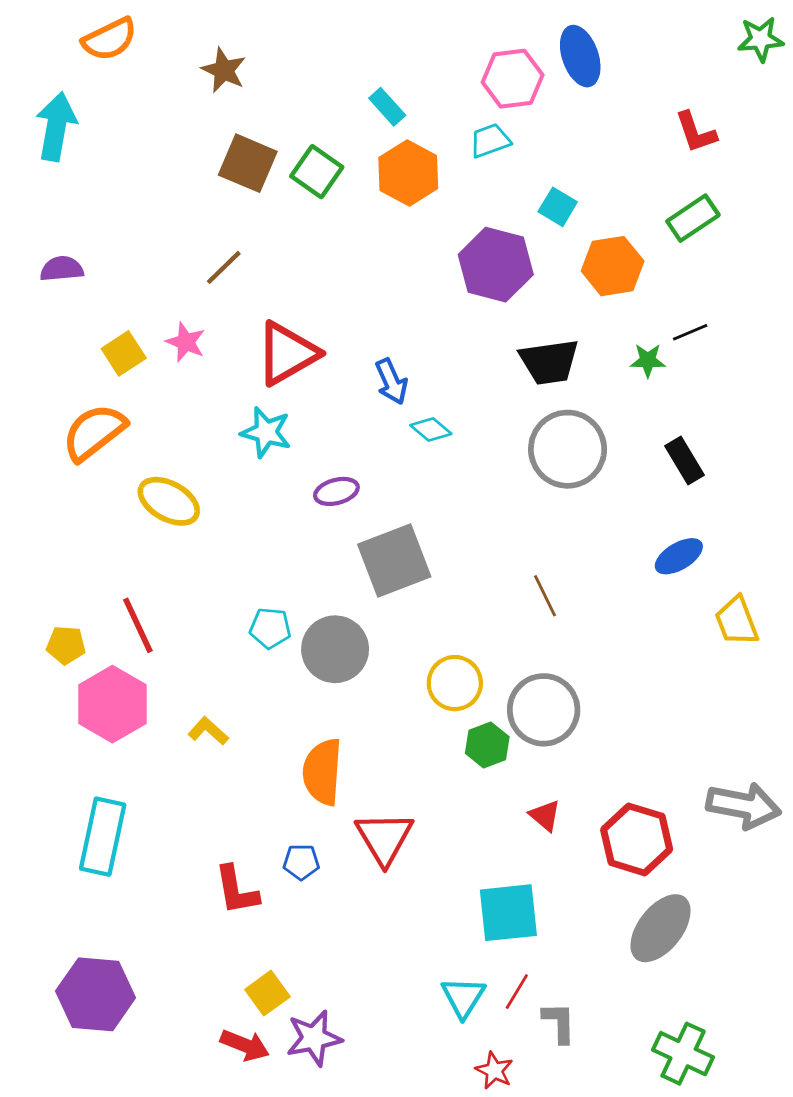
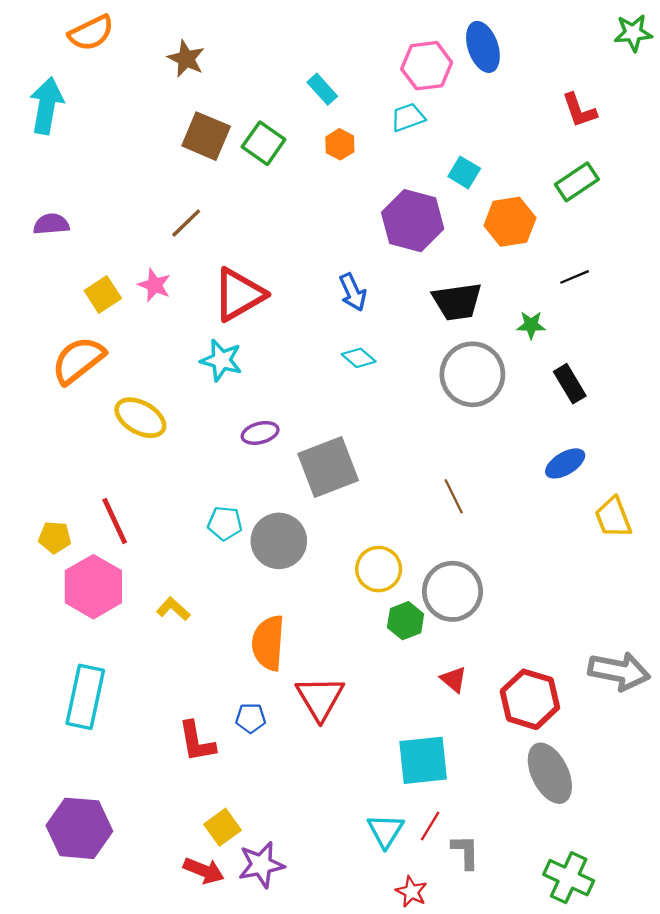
orange hexagon: (408, 173) -> (340, 144), size x0.6
green star: (648, 360) -> (531, 325), moved
blue arrow: (391, 382) -> (353, 292), moved
purple ellipse: (336, 491) -> (260, 433), moved
gray ellipse: (661, 928) -> (550, 773), turned -64

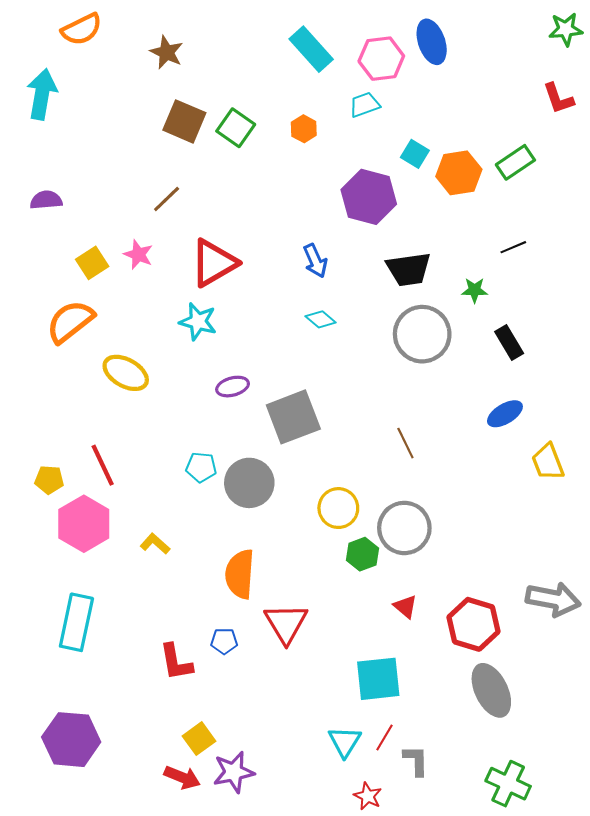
cyan rectangle: (322, 89) -> (311, 49), moved, size x1.6
red L-shape: (579, 110) -> (558, 98), moved
orange hexagon: (510, 222) -> (459, 173), moved

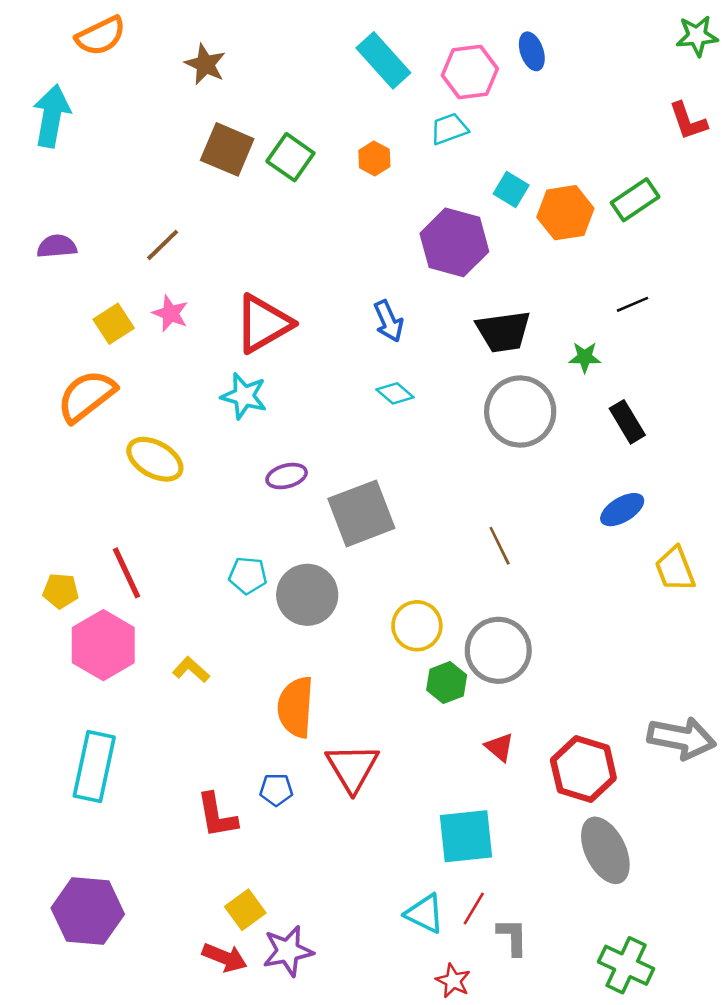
blue ellipse: (432, 42) -> (532, 51), size x0.7
brown line: (167, 199) -> (163, 245), moved
cyan triangle: (345, 742) -> (425, 914), turned -36

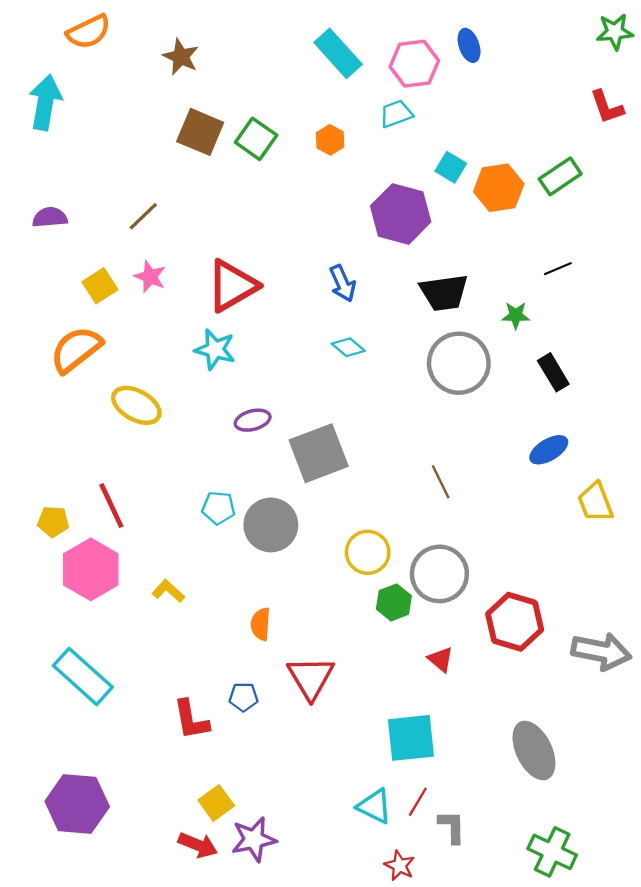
orange semicircle: (296, 707) -> (261, 624), size x0.6
cyan rectangle: (94, 766) -> (83, 676), turned -60
red hexagon: (583, 769) -> (515, 622), moved

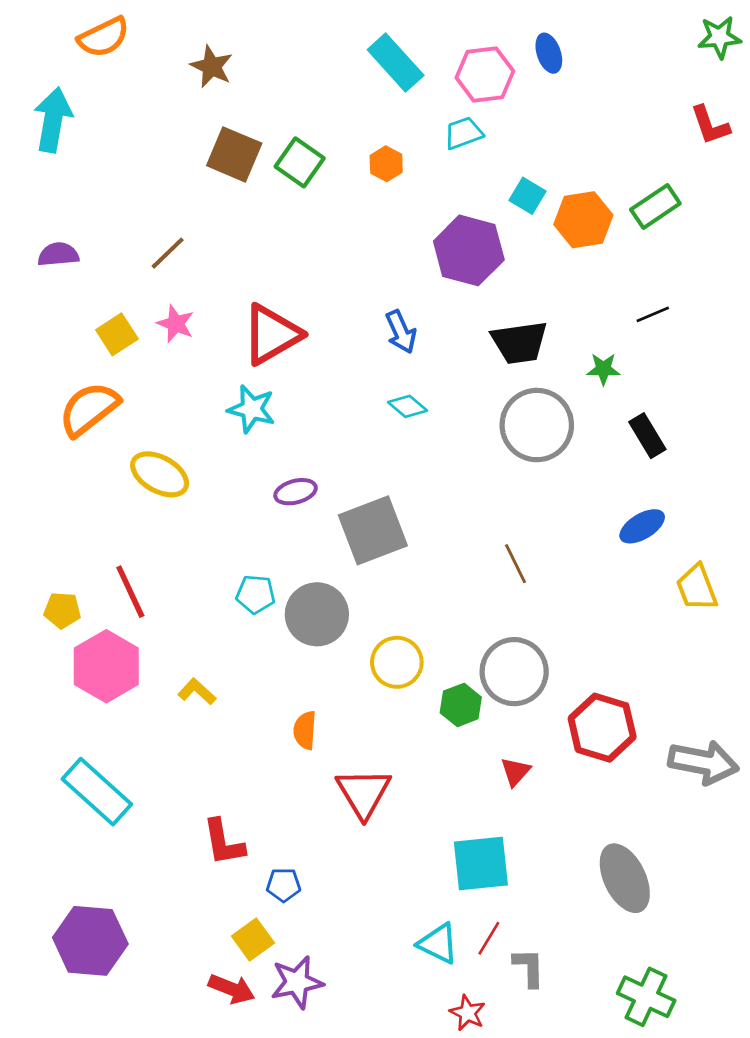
yellow circle: (368, 552) -> (397, 662), moved
red triangle: (441, 659) -> (515, 772), turned 32
blue pentagon: (243, 697) -> (284, 885), moved

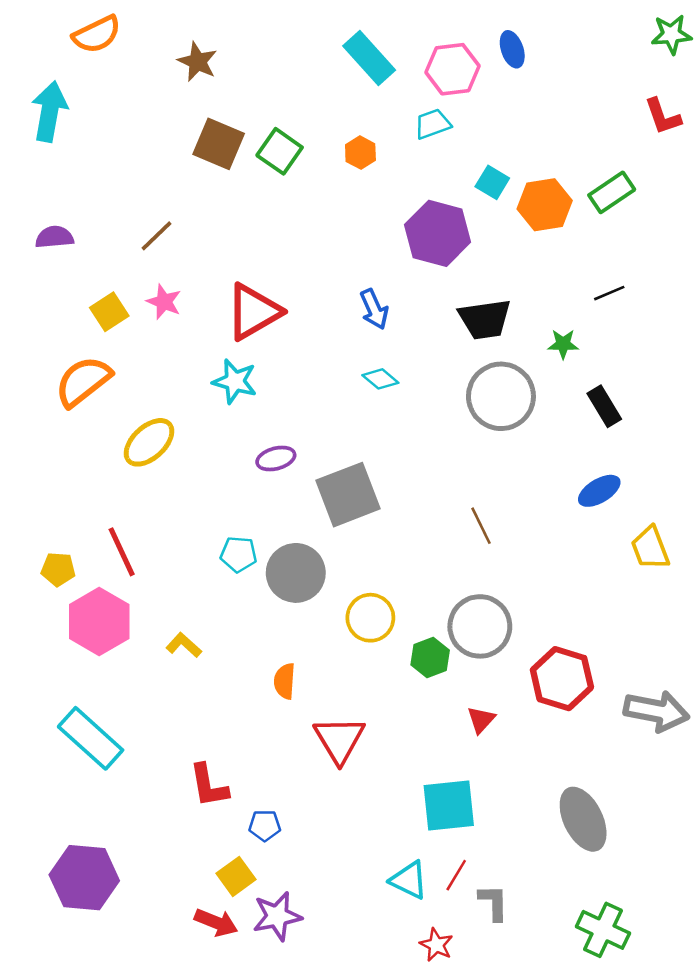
yellow ellipse: (160, 474) -> (149, 442), turned -72

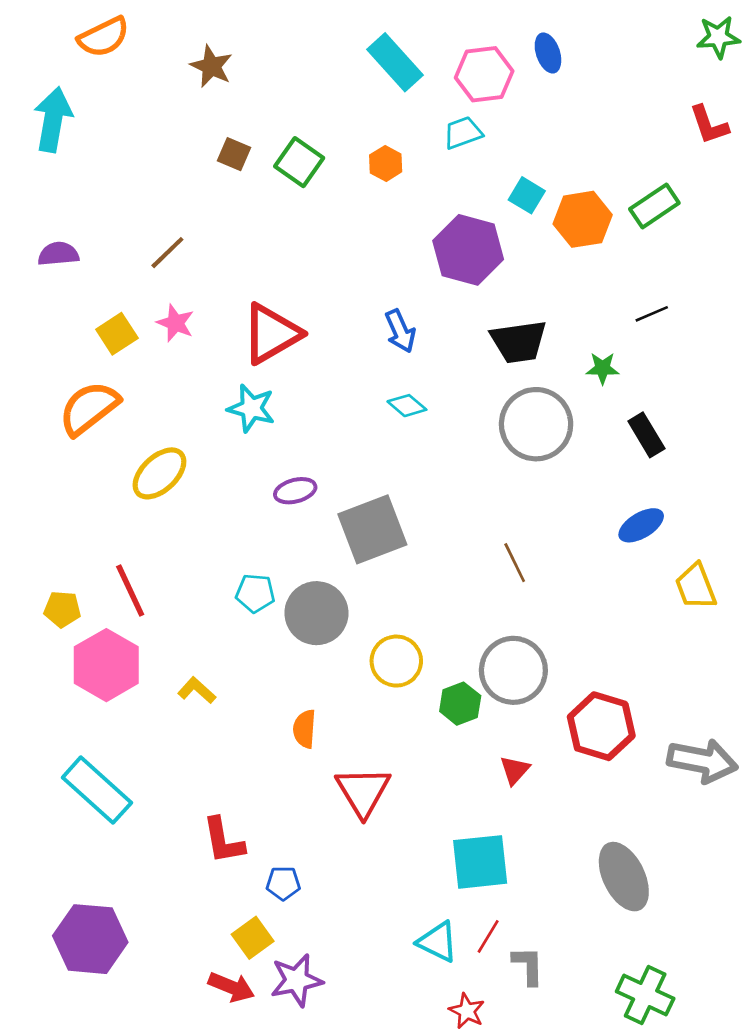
brown square: (219, 144) -> (234, 154), size x0.6

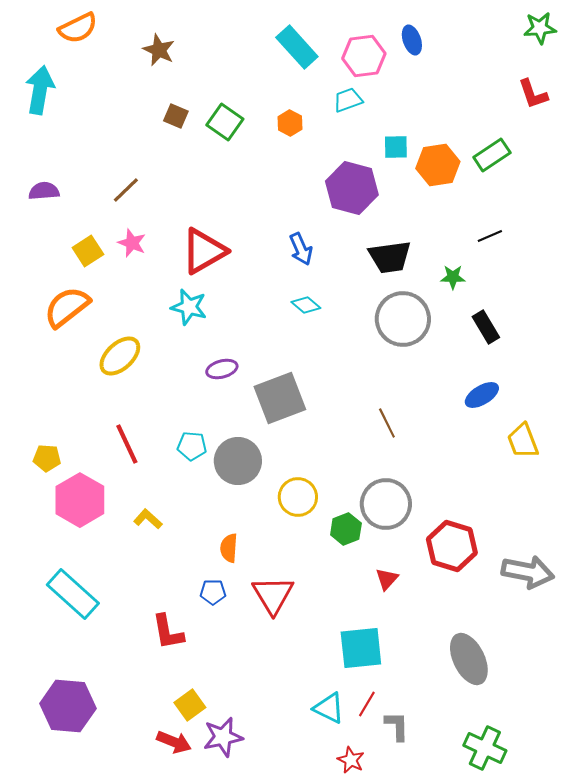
cyan square: (527, 195) -> (396, 147), turned -32
red line: (130, 591) -> (127, 444), moved
blue pentagon: (283, 883) -> (213, 592), moved

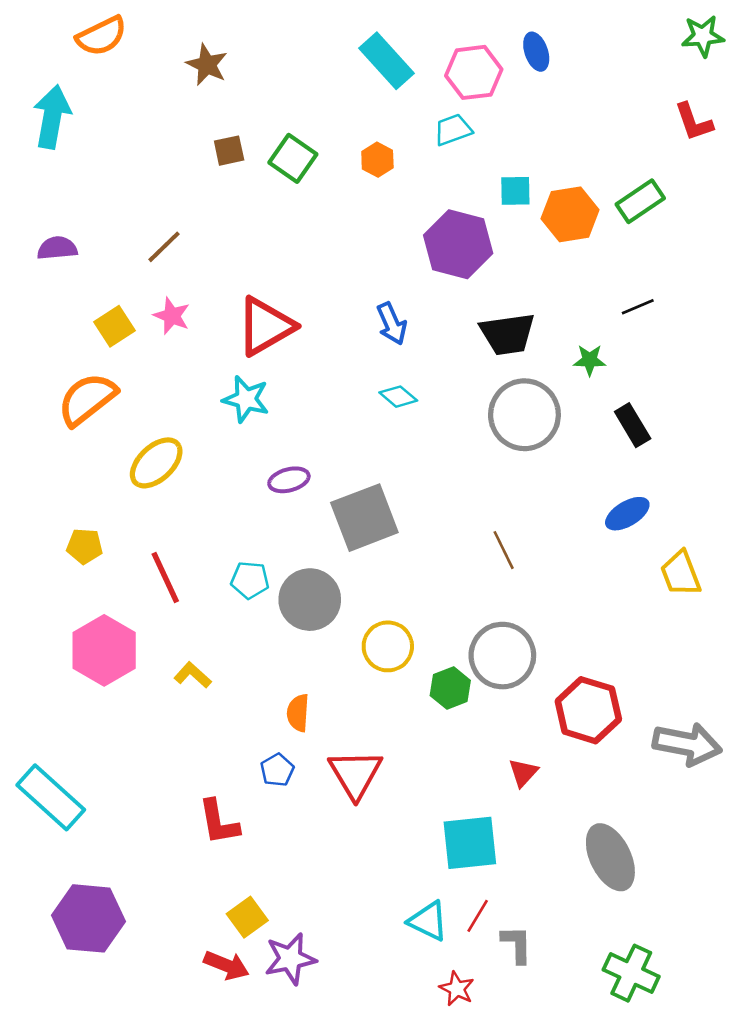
brown square: (176, 116) -> (229, 151), turned -35
yellow pentagon: (47, 458) -> (85, 546), moved
red triangle: (387, 579) -> (523, 773), moved
blue pentagon: (213, 592) -> (277, 770), turned -30
cyan rectangle: (73, 594) -> (51, 797), moved

